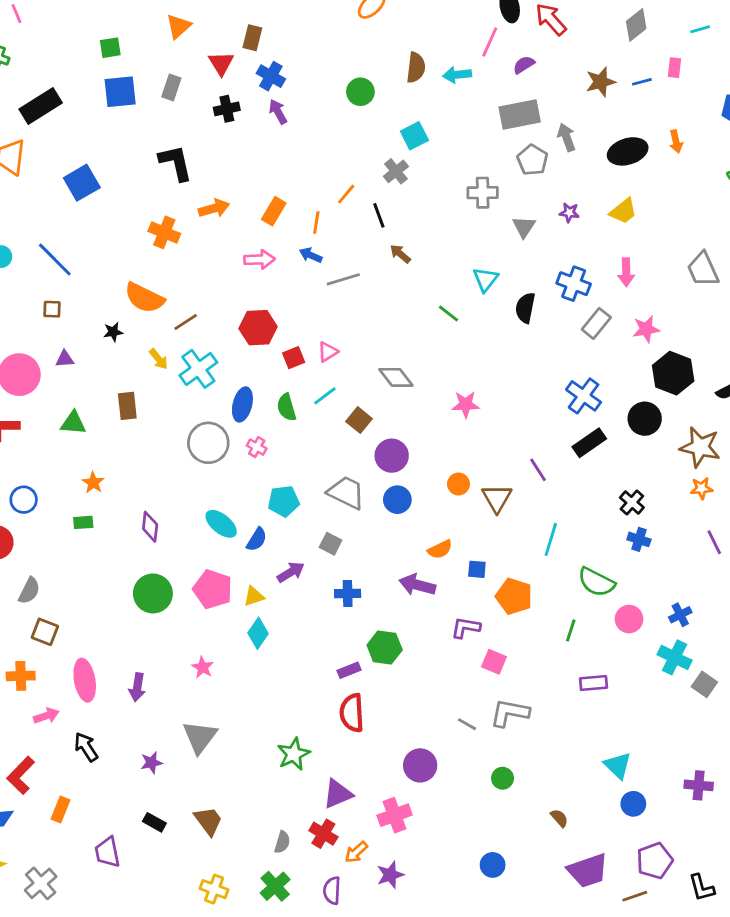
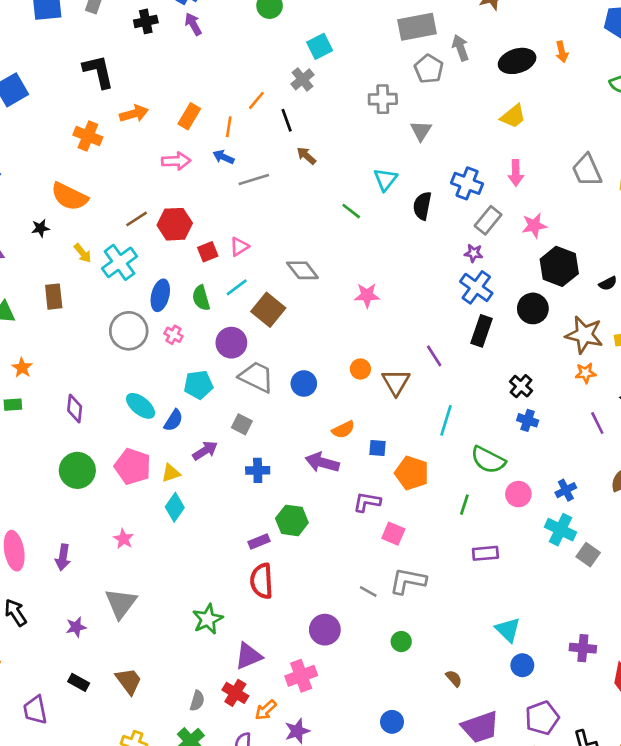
purple star: (569, 213) -> (474, 253), moved
brown line: (186, 322) -> (137, 219), moved
brown square: (359, 420) -> (268, 310), size x1.4
black rectangle: (589, 443) -> (482, 331), turned -36
purple circle: (392, 456) -> (231, 343), moved

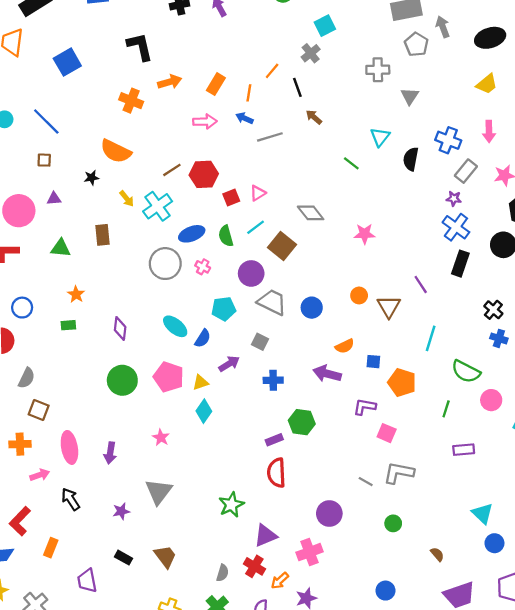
blue ellipse: (160, 295) -> (192, 234), turned 55

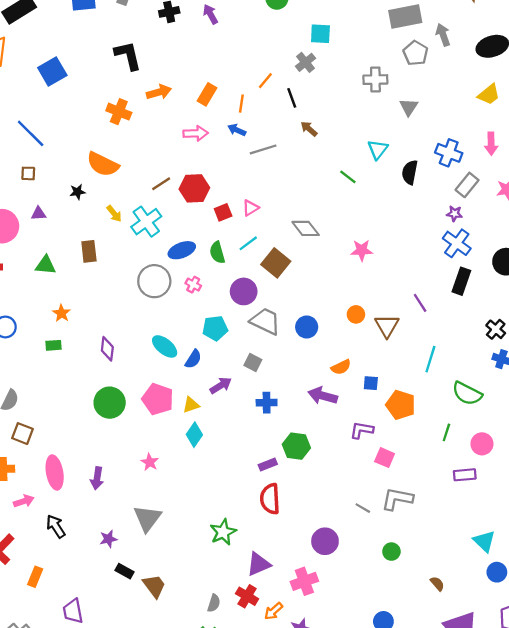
cyan square: (325, 26) -> (320, 34), turned 30
pink circle: (491, 400) -> (482, 444), moved
black rectangle: (123, 558) -> (124, 571), moved

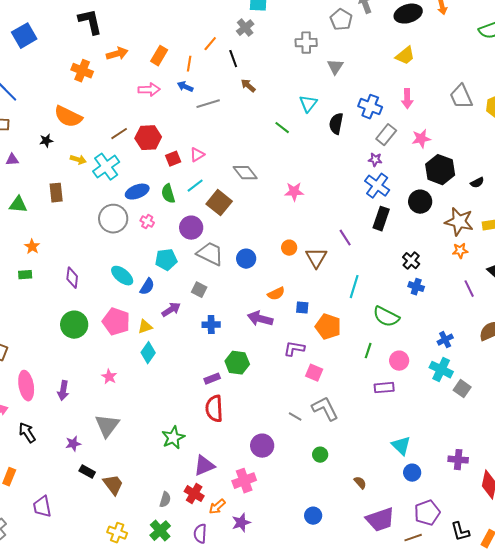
yellow arrow: (114, 214) -> (78, 160), turned -35
gray L-shape: (397, 499) -> (325, 409), turned 52

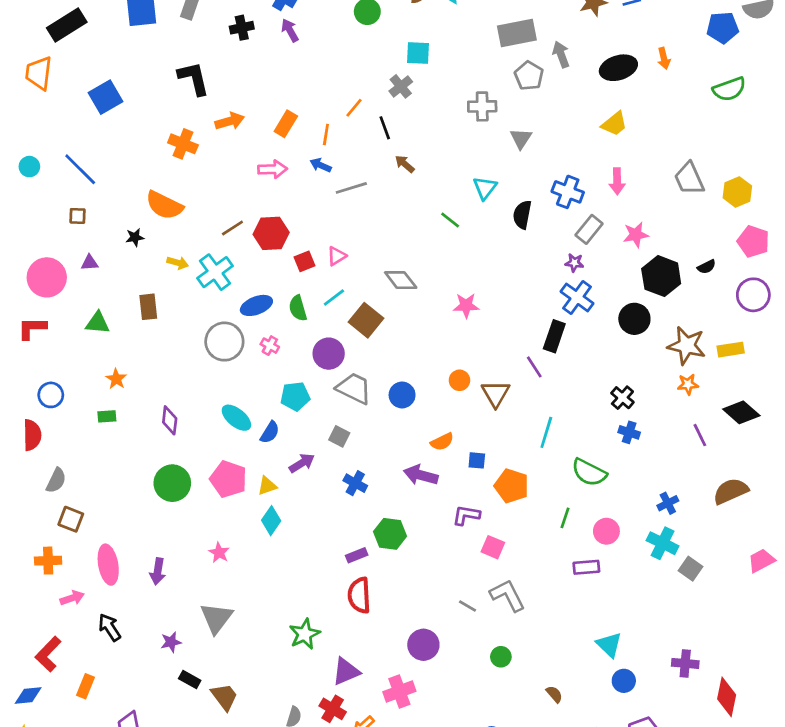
black semicircle: (477, 183) -> (707, 267), moved
black rectangle: (381, 219) -> (554, 336), moved
blue cross: (211, 325) -> (355, 483), turned 30

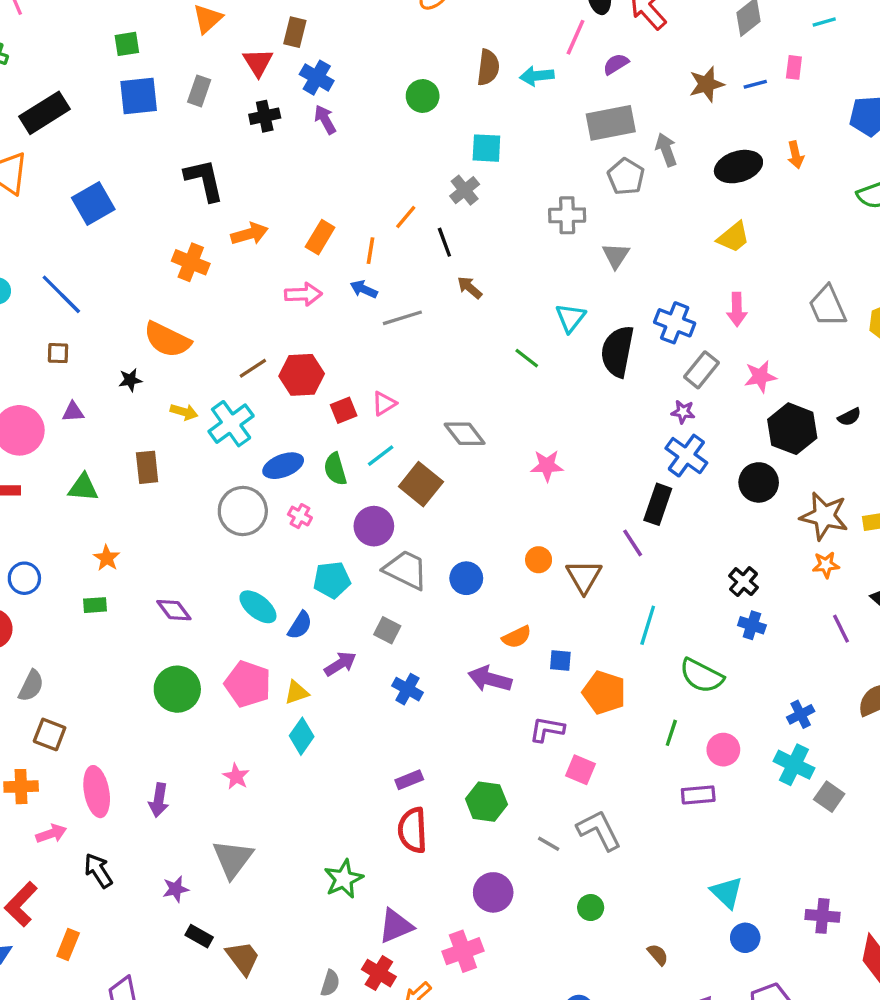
black semicircle: (522, 215) -> (617, 351), size x1.4
purple diamond: (170, 420) -> (174, 610), turned -44
green hexagon: (390, 534) -> (486, 802), moved

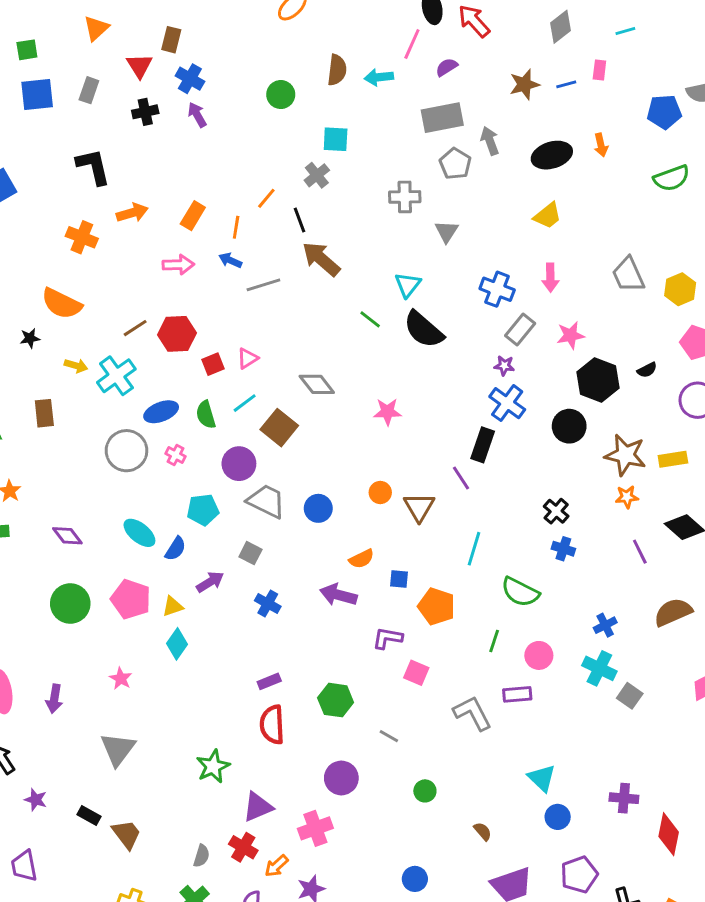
brown arrow: (470, 288) -> (321, 259), size x1.8
black semicircle: (617, 351) -> (424, 330), moved, turned -60
gray L-shape: (599, 830) -> (473, 713), moved
purple star: (176, 889) -> (36, 800), moved, turned 30

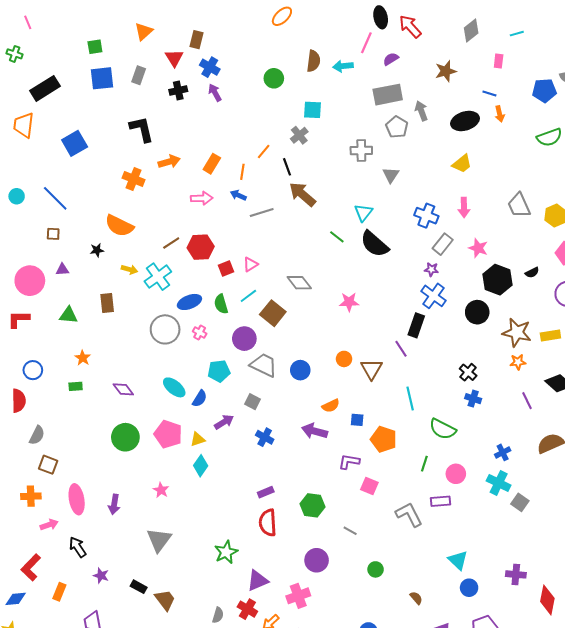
blue line: (566, 84) -> (489, 94), moved, turned 32
pink star: (571, 335) -> (478, 248), turned 30
cyan line: (474, 549) -> (410, 399), turned -30

